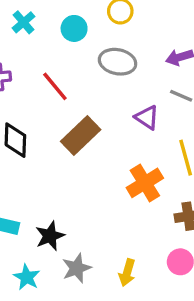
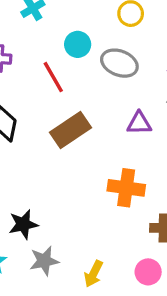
cyan circle: (74, 28) -> (78, 44), moved
purple triangle: (147, 117) -> (139, 123), turned -44
orange cross: (145, 183) -> (126, 188), turned 30

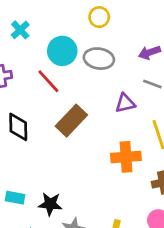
cyan circle: (78, 44) -> (62, 51), size x1.4
black star: (23, 224) -> (50, 204), turned 30

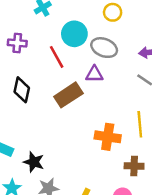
purple triangle: (125, 103) -> (94, 74), moved

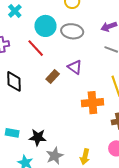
purple triangle: (94, 74) -> (75, 67), moved, turned 49
brown rectangle: (68, 95) -> (53, 77), size x0.6

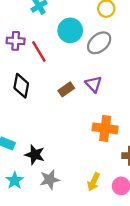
gray ellipse: (72, 31) -> (99, 43), turned -60
red line: (36, 48) -> (39, 52), moved
yellow arrow: (85, 157) -> (94, 182), moved

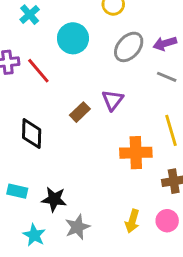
gray ellipse: (99, 43) -> (129, 47), moved
purple triangle: (94, 84) -> (113, 100), turned 30
black diamond: (21, 86) -> (32, 134), moved

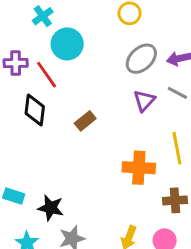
cyan circle: (73, 38) -> (67, 44), moved
purple triangle: (113, 100) -> (144, 101), moved
black diamond: (32, 134) -> (35, 110), moved

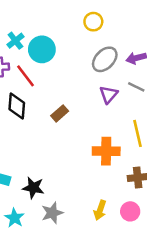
cyan cross: (43, 16) -> (15, 41), moved

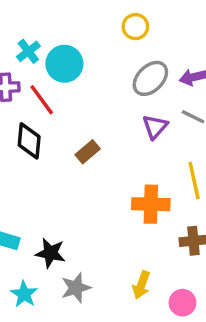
pink circle: (130, 211) -> (182, 303), moved

